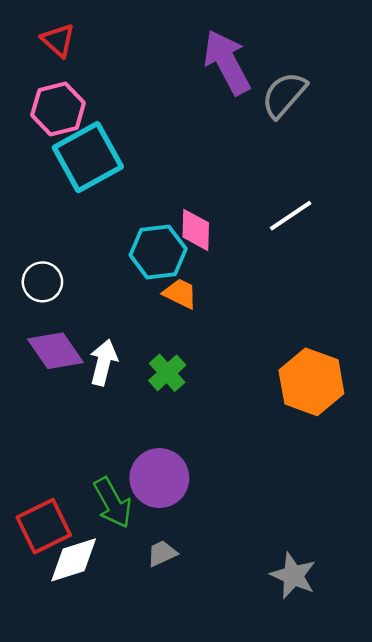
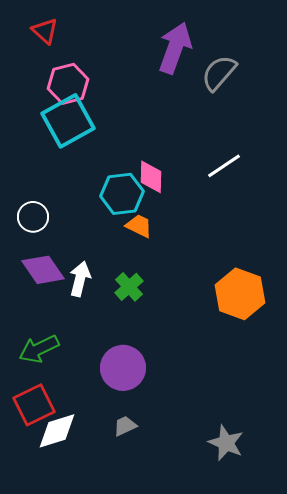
purple arrow: (227, 62) -> (175, 48), turned 48
pink hexagon: (58, 109) -> (68, 84), moved
green arrow: (113, 503) -> (39, 349), moved, turned 93

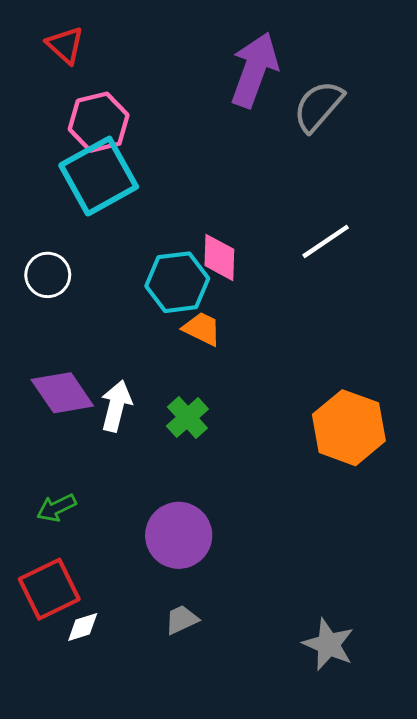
white circle: (33, 217) -> (48, 275), moved
green arrow: (39, 349) -> (56, 508), size x0.7
white diamond: (57, 431) -> (83, 627), size x0.6

